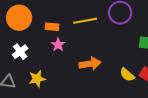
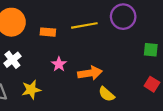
pink star: (58, 45) -> (59, 64), moved
yellow semicircle: (127, 75) -> (107, 94), moved

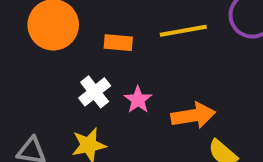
white cross: (12, 60) -> (95, 92), moved

